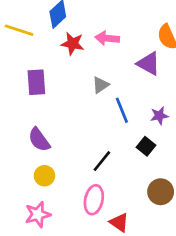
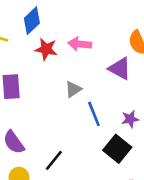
black square: (146, 146) -> (117, 149), size x1.5
black line: (102, 161) -> (54, 160), moved

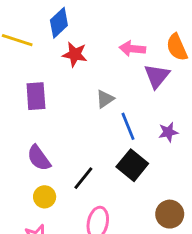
pink arrow: (80, 44) -> (132, 49), moved
purple triangle: (120, 69) -> (157, 76), turned 40
black square: (117, 149) -> (132, 165), moved

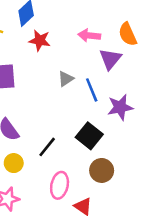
blue line: (128, 126) -> (92, 90), moved
purple star: (168, 132) -> (120, 107), size x1.5
brown circle: (170, 214) -> (102, 170), moved

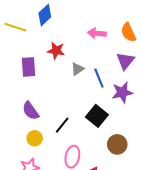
red star: (40, 40) -> (56, 51), moved
purple triangle: (110, 59) -> (125, 61), moved
brown circle: (102, 170) -> (117, 144), moved

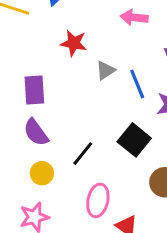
purple rectangle: (29, 67) -> (34, 90), moved

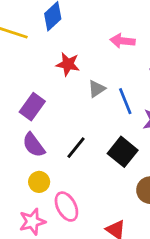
purple rectangle: (34, 90) -> (32, 107), turned 40
black line: (83, 154) -> (76, 148), moved
pink ellipse: (98, 200) -> (66, 207), moved, turned -40

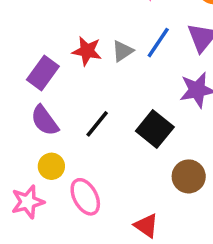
red star: (68, 64) -> (87, 51), moved
blue line: (125, 101) -> (158, 43), moved, turned 56
pink star: (32, 222) -> (28, 202), moved

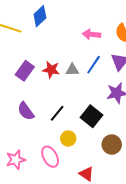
gray triangle: (123, 51) -> (72, 70), turned 32
purple rectangle: (43, 73) -> (25, 71), moved
yellow circle: (51, 166) -> (68, 138), moved

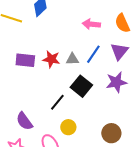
purple rectangle: (25, 71) -> (25, 60), turned 60
purple semicircle: (26, 111) -> (24, 121), moved
black square: (91, 116) -> (81, 86), moved

